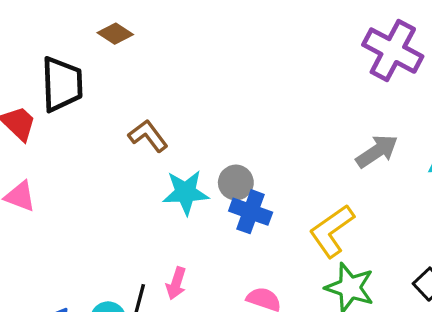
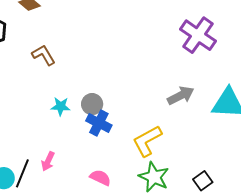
brown L-shape: (148, 136) -> (44, 55), moved
cyan star: (186, 192) -> (61, 106), size x0.7

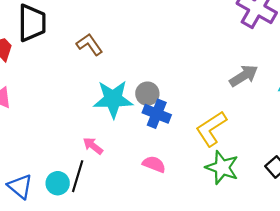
cyan star: (61, 106) -> (113, 99), size x1.8
pink arrow: (48, 161) -> (93, 146), moved, turned 108
pink semicircle: (100, 178) -> (154, 164), moved

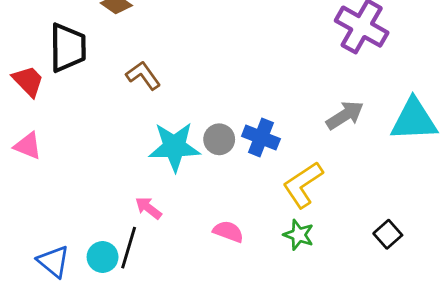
blue cross: (157, 114) -> (261, 138), moved
green star: (222, 167) -> (299, 235), moved, size x0.7

